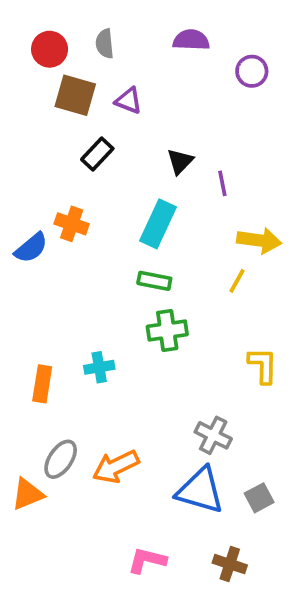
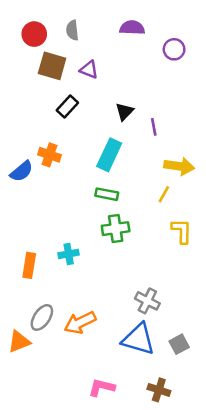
yellow L-shape: (263, 365) -> (182, 231), moved

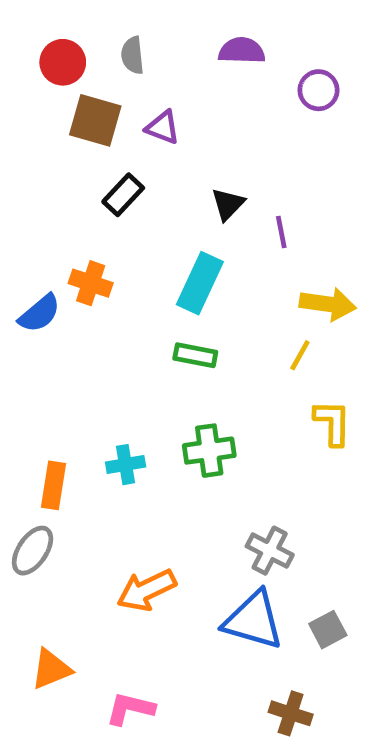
green cross: (116, 229) -> (209, 451), moved
gray ellipse: (42, 317) -> (33, 551), moved
orange triangle: (19, 342) -> (51, 669), moved
pink L-shape: (102, 387) -> (130, 709), moved

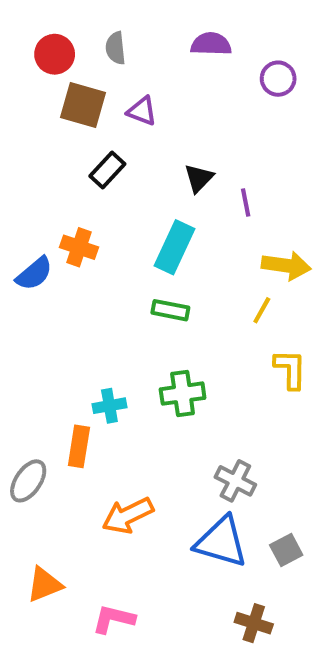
orange rectangle: (53, 485) -> (79, 446), moved

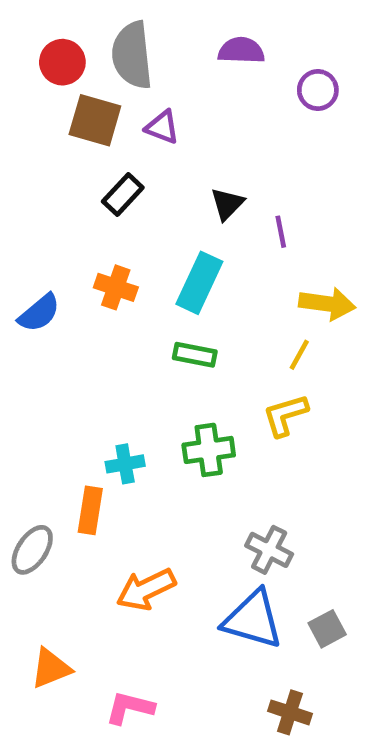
gray semicircle: (116, 48) -> (132, 55), size x1.8
orange cross: (79, 247) -> (116, 287), moved
yellow L-shape: (290, 369) -> (285, 415), moved, turned -108

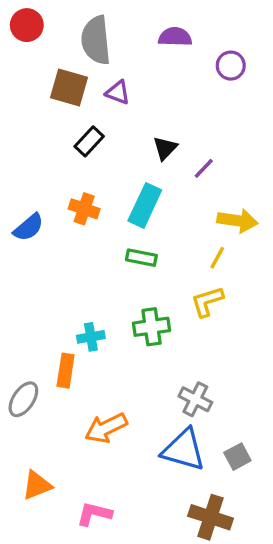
red circle: (62, 62) -> (27, 25), moved
purple line: (281, 232) -> (204, 168), turned 55
brown cross: (290, 712) -> (211, 517), size x1.4

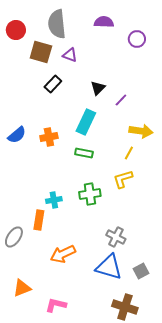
red circle: (27, 25) -> (16, 30), moved
orange cross: (84, 209) -> (49, 137), moved, turned -30

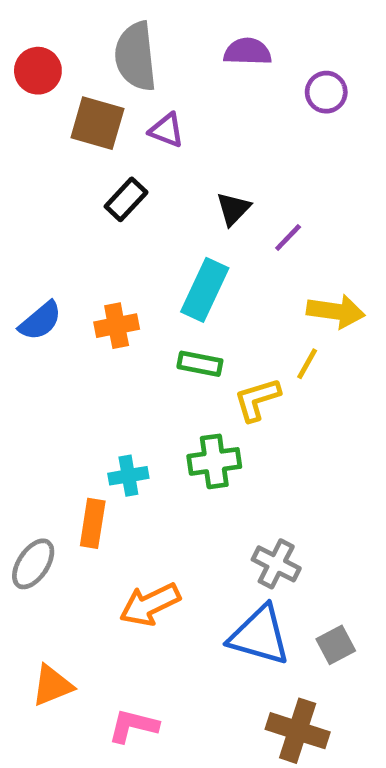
yellow L-shape: (123, 179) -> (257, 399), moved

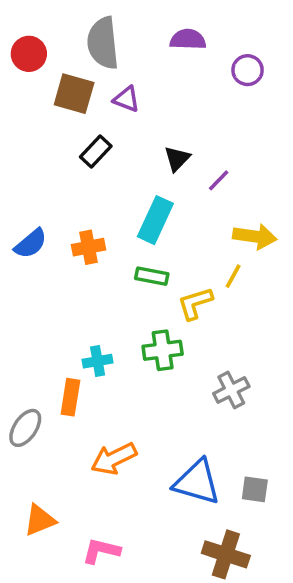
gray cross: (276, 564) -> (231, 390), moved, turned 36
gray square: (336, 645) -> (255, 489), turned 36

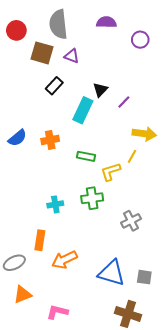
cyan rectangle: (155, 220) -> (83, 110), moved
orange rectangle: (70, 397) -> (40, 240), moved
gray ellipse: (25, 428) -> (14, 263), moved, turned 30

